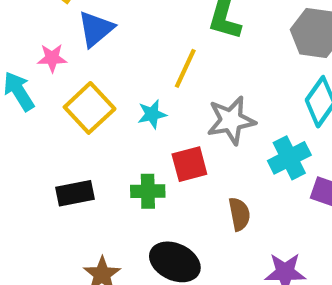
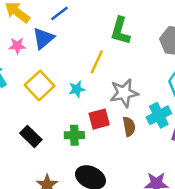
pink star: (52, 58) -> (17, 46), moved
black rectangle: (75, 193) -> (31, 136), turned 55
brown semicircle: (239, 214) -> (129, 126), moved

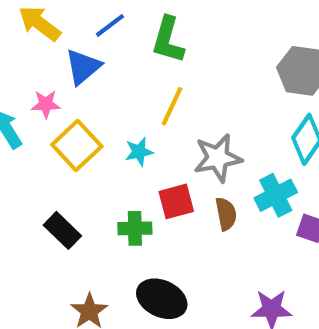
green L-shape: (120, 31) -> (168, 40), moved
pink star: (17, 46) -> (46, 104), moved

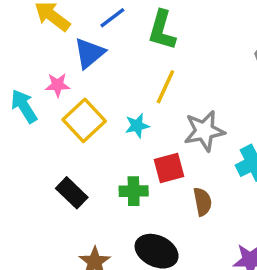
brown semicircle: (226, 214) -> (203, 202), moved

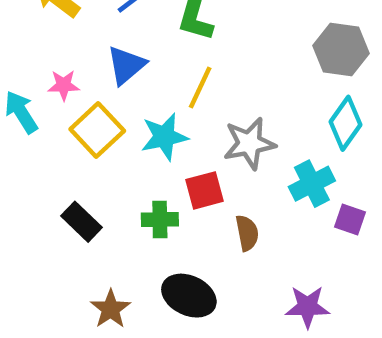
blue triangle: (89, 53) -> (126, 65), moved
cyan star: (137, 126) -> (164, 137), size x1.5

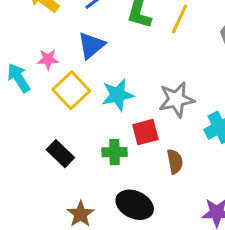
yellow line: (200, 87) -> (180, 19), moved

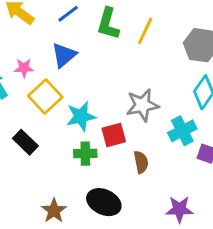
cyan star: (118, 95) -> (81, 116), moved
black rectangle: (60, 154) -> (25, 142), moved

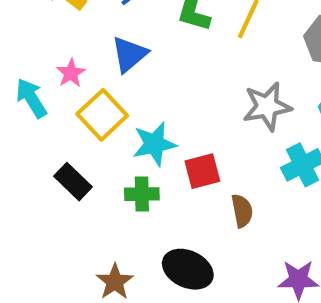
pink star: (24, 68) -> (71, 73), turned -30
gray star: (142, 105) -> (267, 106), moved
green cross: (85, 154) -> (142, 194), moved

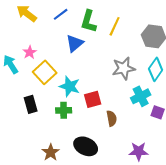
blue triangle: (129, 54) -> (75, 43), moved
cyan star: (154, 144) -> (70, 86), turned 30
black rectangle: (73, 182) -> (31, 104), turned 30

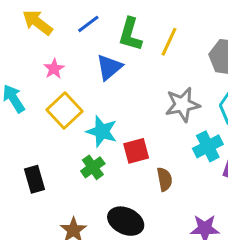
pink star: (30, 52) -> (54, 69), moved
black rectangle: (31, 104) -> (35, 179), moved
green cross: (64, 110) -> (93, 167), turned -35

